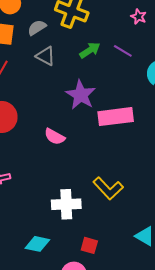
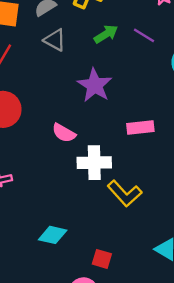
pink rectangle: (116, 117) -> (140, 127), moved, size x0.7
white cross: (66, 204) -> (94, 163), moved
cyan diamond: (37, 244) -> (53, 235), moved

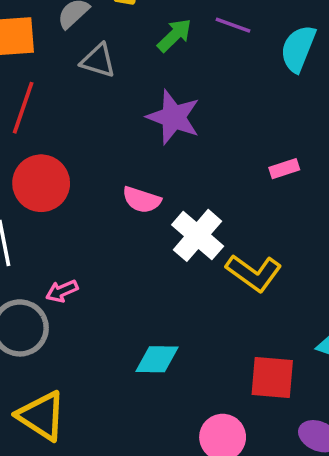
pink rectangle: (140, 127) -> (284, 169), moved, size x0.7
white cross: (94, 163) -> (198, 235), turned -36
red square: (102, 259) -> (272, 377), moved, size x1.5

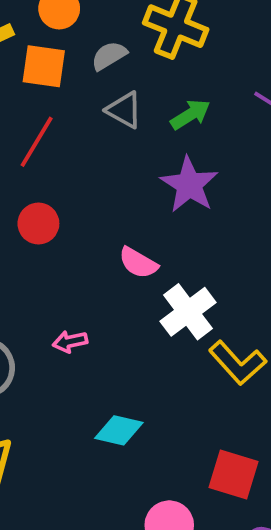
green arrow: (174, 35) -> (190, 115), moved
red circle: (41, 183) -> (38, 224), size x0.7
pink arrow: (62, 291) -> (70, 342), moved

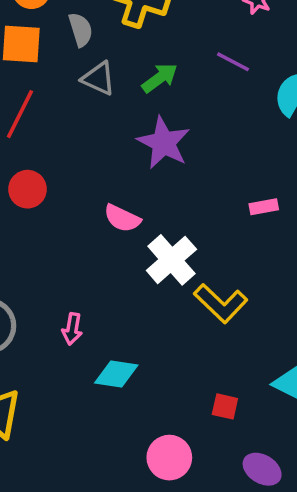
gray semicircle: (109, 56) -> (81, 30), turned 108
pink arrow: (70, 342) -> (72, 329), moved, turned -64
red square: (234, 475) -> (225, 406), size x0.6

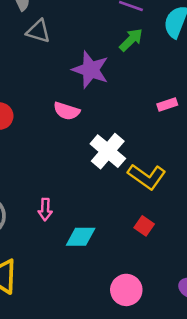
green arrow: (160, 78) -> (131, 40), moved
pink semicircle: (122, 218) -> (67, 111), moved
red square: (225, 406) -> (144, 226), moved, turned 30

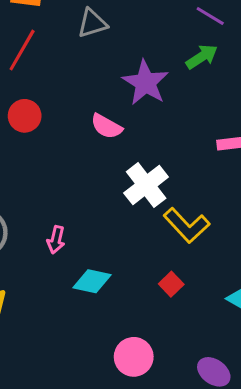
gray triangle: (38, 31) -> (92, 23), turned -45

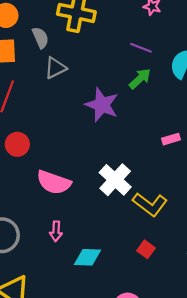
pink semicircle: (106, 126) -> (54, 182), moved, size x1.4

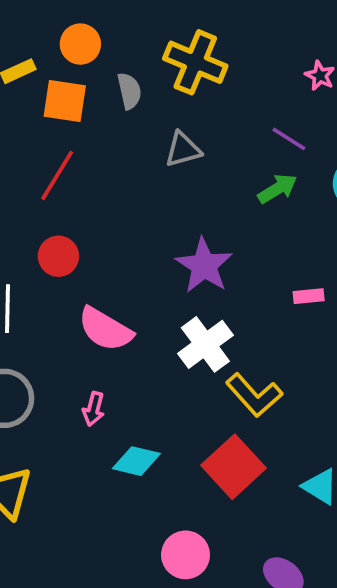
gray triangle: (55, 68) -> (183, 149), moved
purple star: (102, 105) -> (204, 266), moved
red square: (146, 249) -> (234, 467), size x2.0

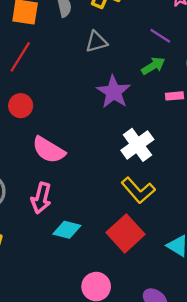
purple star: (204, 266) -> (114, 92), moved
pink rectangle: (309, 296) -> (174, 96), moved
white cross: (205, 344) -> (137, 145), moved
pink arrow: (94, 409) -> (41, 198), size x1.5

